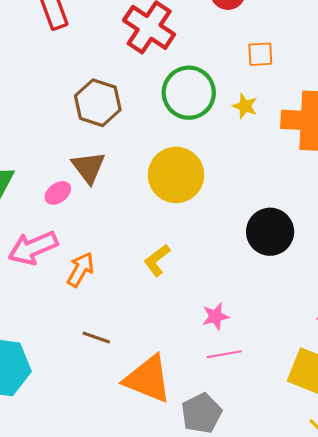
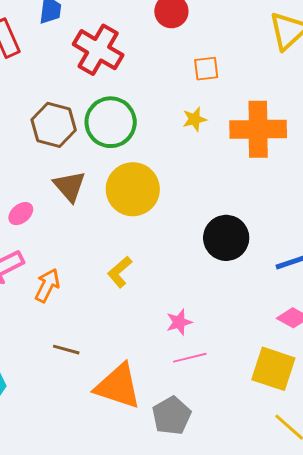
green circle: (189, 93) -> (111, 122), moved
yellow star: (245, 106) -> (195, 119), turned -30
brown triangle: (88, 167) -> (70, 186), moved

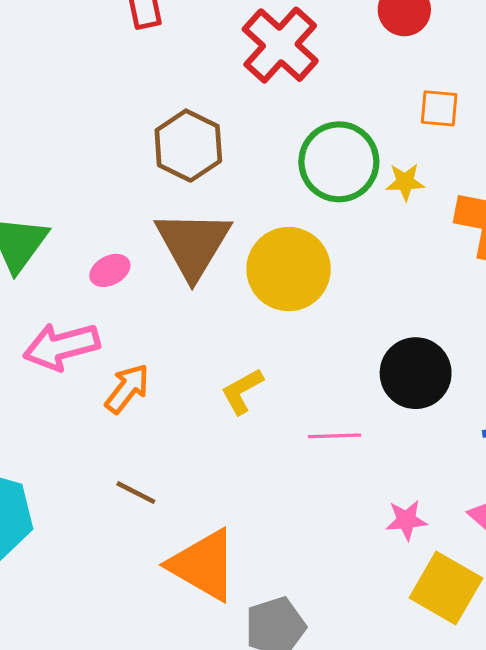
green circle: (111, 122) -> (339, 162), moved
brown triangle: (70, 186) -> (193, 244), size x1.5
pink star: (179, 322) -> (406, 520), moved
pink line: (190, 358) -> (334, 436), moved

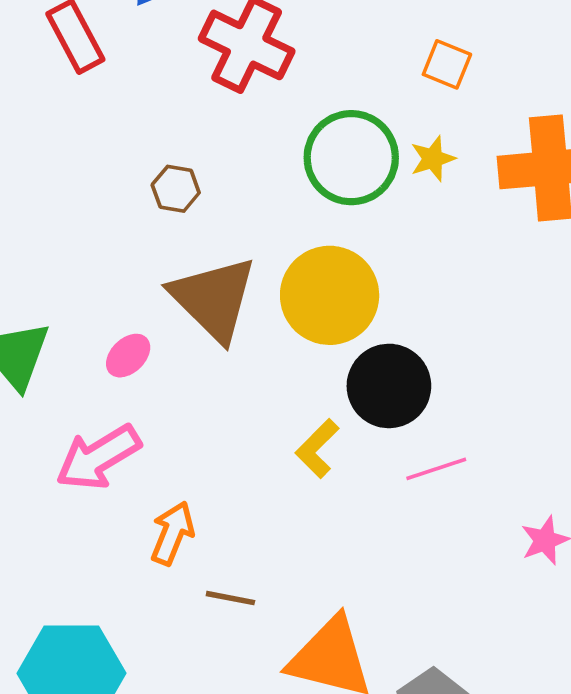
orange square: (439, 108) -> (447, 64), turned 33
brown hexagon: (188, 146) -> (176, 189), size x0.6
black circle: (416, 373) -> (389, 386), moved
orange arrow: (127, 389) -> (172, 533), moved

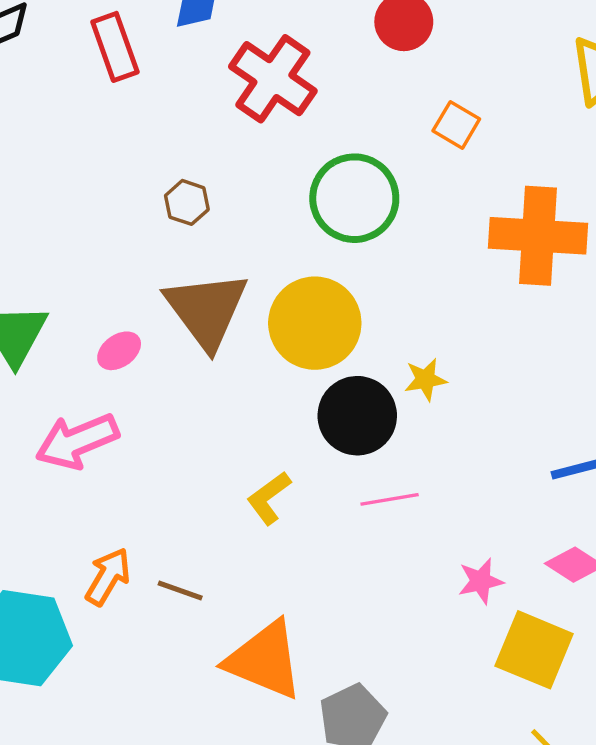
yellow star: (433, 159) -> (426, 380), moved
yellow L-shape: (317, 449) -> (269, 498), moved
orange arrow: (172, 533) -> (108, 577), moved

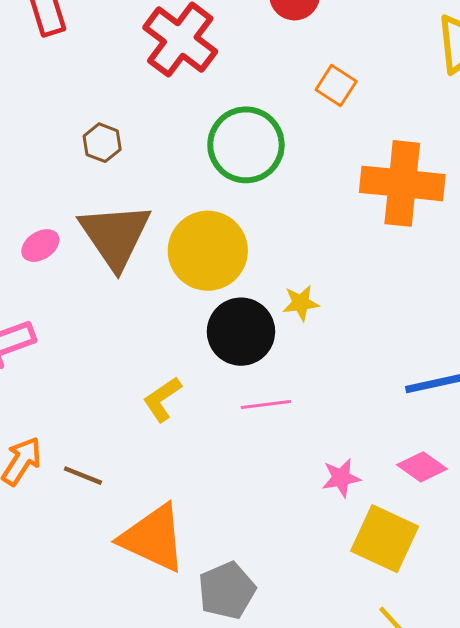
pink ellipse: (119, 351) -> (40, 246), moved

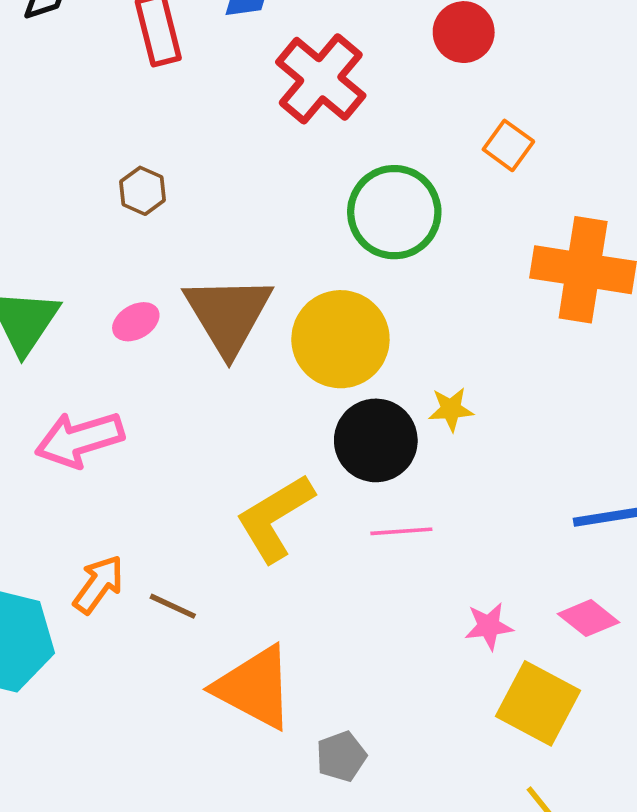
brown hexagon: (102, 143) -> (143, 191), moved
yellow L-shape: (162, 399) -> (275, 518), size x1.6
gray pentagon: (227, 591) -> (341, 756), size x0.7

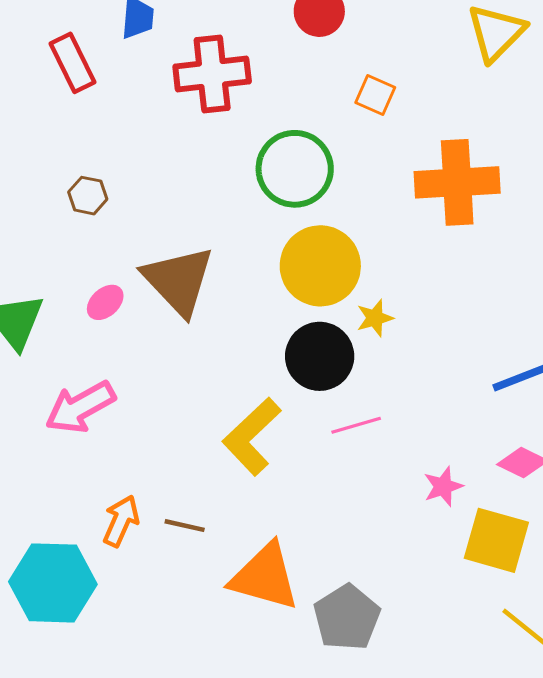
red cross: (321, 79) -> (212, 74), turned -34
yellow circle: (340, 339) -> (320, 266), moved
gray pentagon: (341, 756) -> (347, 617), size x1.6

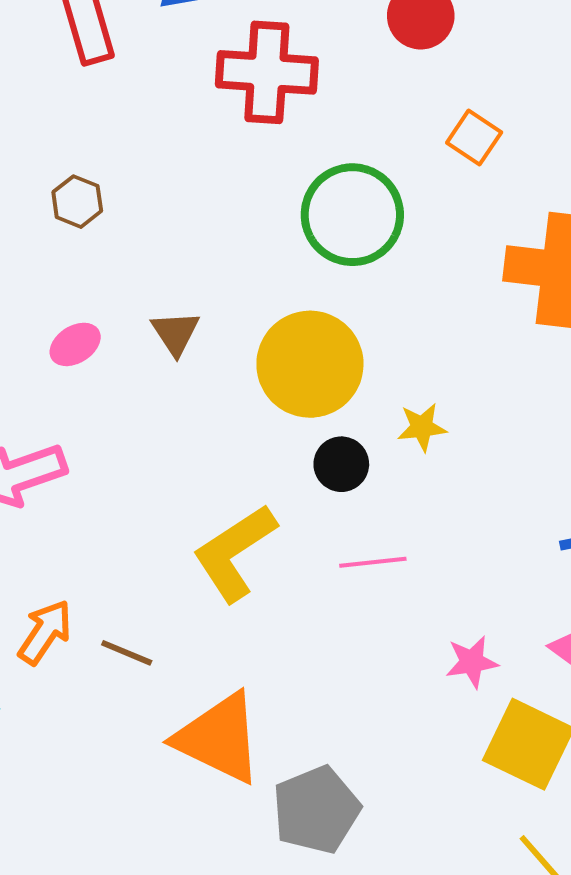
yellow circle: (320, 266) -> (310, 364), moved
brown triangle: (178, 281) -> (175, 333), size x0.5
black circle: (320, 356) -> (341, 464), size x0.6

